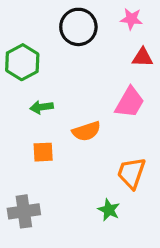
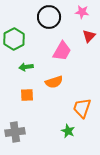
red triangle: (143, 57) -> (89, 36), turned -48
pink trapezoid: (130, 102) -> (62, 51), moved

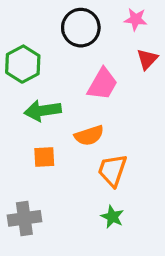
green arrow: (26, 67) -> (43, 111), size x1.5
orange trapezoid: (82, 108) -> (112, 170), moved

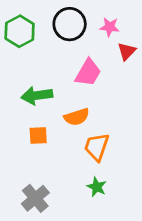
pink star: (136, 19) -> (110, 27), moved
green hexagon: (23, 64) -> (20, 31), moved
gray cross: (24, 218) -> (35, 198), moved, turned -32

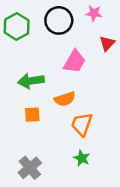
pink star: (110, 27) -> (94, 13), moved

